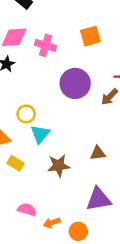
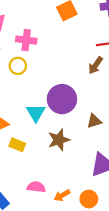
pink cross: (46, 45) -> (26, 40), moved
purple circle: (75, 83) -> (62, 99), moved
yellow circle: (26, 114) -> (18, 66), moved

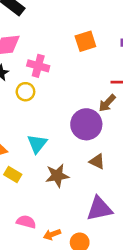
purple circle: (62, 99) -> (86, 124), moved
brown triangle: (94, 121) -> (97, 161), turned 35

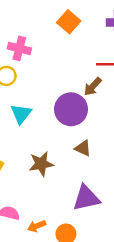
orange square: (85, 41) -> (69, 22), turned -30
cyan triangle: (37, 144) -> (21, 114), moved

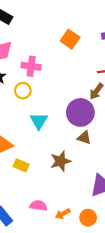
brown triangle: (83, 148) -> (84, 138), moved

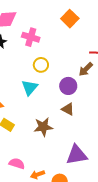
yellow circle: (23, 91) -> (41, 65), moved
purple circle: (80, 112) -> (68, 86), size x0.7

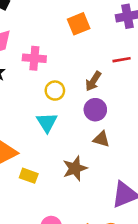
orange square: (70, 19) -> (79, 24), turned 36
brown arrow: (86, 69) -> (93, 81), moved

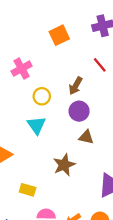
pink cross: (34, 58) -> (22, 69), turned -30
red line: (122, 60) -> (100, 65), turned 63
yellow rectangle: (29, 176) -> (28, 190), moved

